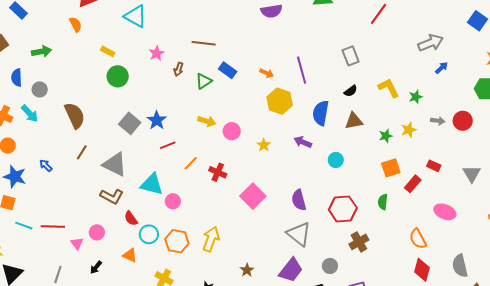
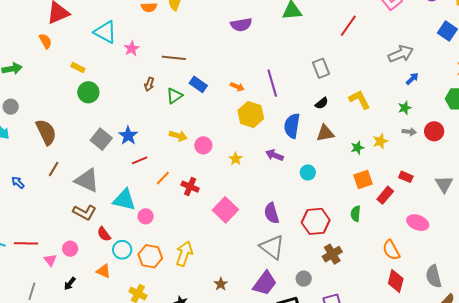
pink star: (157, 53) -> (132, 49), moved
green star: (416, 97) -> (405, 108), moved

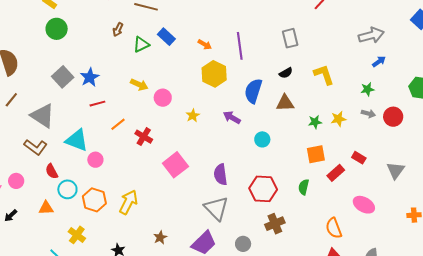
orange triangle: (104, 271) -> (46, 208), turned -35

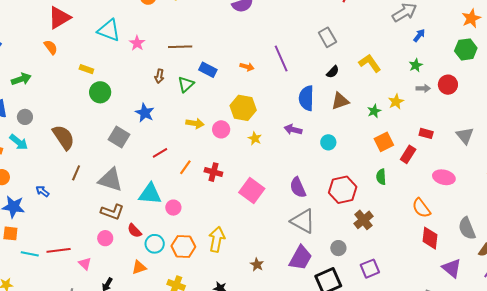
yellow hexagon: (214, 74) -> (243, 108), moved
blue star: (90, 77) -> (145, 113), moved
pink circle: (16, 181) -> (105, 238), moved

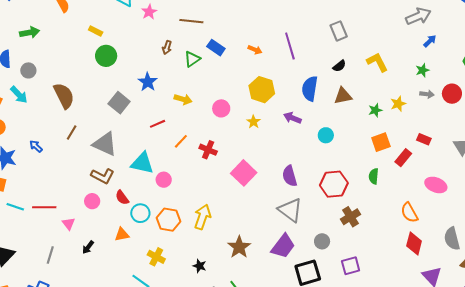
yellow hexagon: (243, 108) -> (262, 90), moved
yellow arrow: (195, 123) -> (183, 99), moved
brown star: (257, 265) -> (239, 247), size x1.6

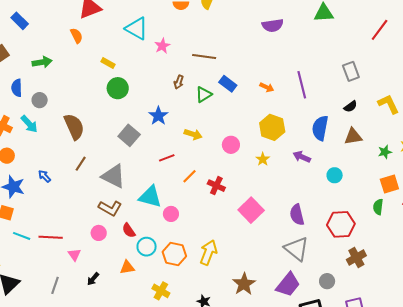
green semicircle: (374, 176) -> (378, 207), moved

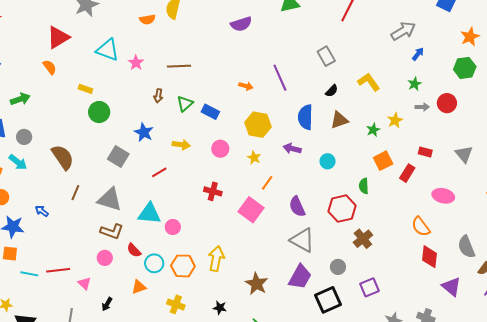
blue rectangle: (228, 84) -> (210, 112), moved
orange line: (189, 176) -> (267, 183), moved
green semicircle: (378, 207) -> (364, 186), moved

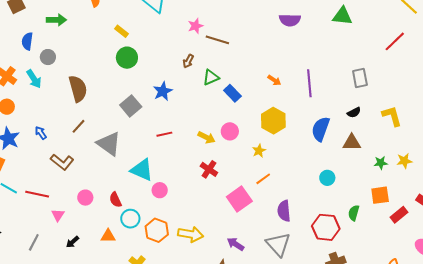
pink star: (136, 63) -> (195, 26), moved
yellow arrow: (181, 145) -> (206, 137), moved
purple arrow: (292, 149) -> (236, 244), moved
brown L-shape: (112, 231) -> (62, 162), moved
yellow arrow: (216, 259) -> (191, 234), turned 70

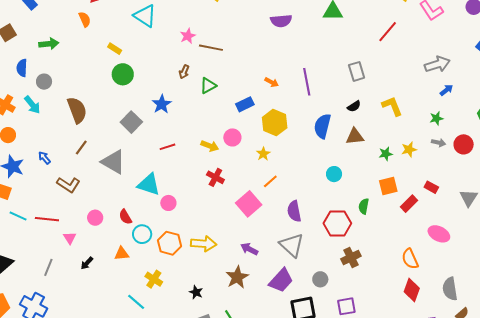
blue rectangle: (232, 93) -> (245, 104), moved, turned -66

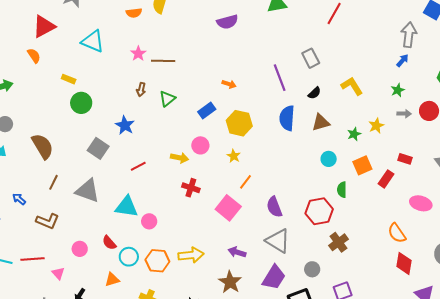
gray arrow: (437, 64) -> (409, 35), moved, turned -55
purple line: (307, 82) -> (280, 78), moved
cyan circle: (334, 174) -> (329, 159), moved

